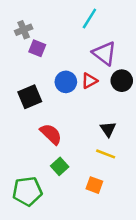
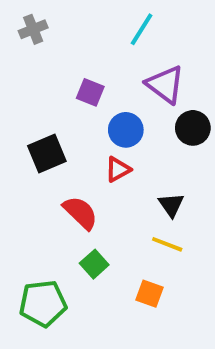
gray cross: (24, 30) -> (33, 29), moved
purple square: (37, 48) -> (90, 92), moved
red triangle: (89, 81) -> (118, 169), moved
blue circle: (66, 82) -> (126, 130), moved

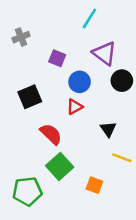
gray cross: (33, 29) -> (21, 37), moved
yellow line: (167, 244) -> (122, 158), moved
green square: (94, 264) -> (60, 166), size x1.5

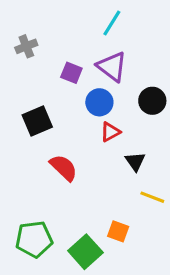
purple triangle: (104, 53) -> (112, 67), moved
red triangle: (75, 107) -> (110, 132), moved
green square: (60, 166) -> (85, 252), moved

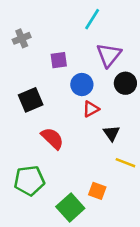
purple triangle: (112, 67) -> (109, 55), moved, turned 32
purple square: (71, 73) -> (59, 60), turned -30
green pentagon: (34, 239) -> (29, 181), moved

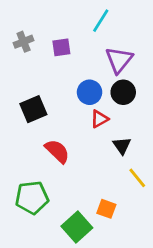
purple square: (59, 60) -> (61, 47), moved
black circle: (125, 83) -> (123, 92), moved
yellow line: (125, 163) -> (137, 178), turned 30

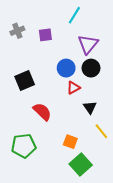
orange square: (106, 209) -> (70, 142), moved
green square: (77, 227) -> (81, 164), moved

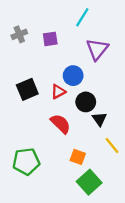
black circle: (91, 68) -> (86, 102), moved
red triangle: (73, 88) -> (58, 92), moved
red semicircle: (42, 112) -> (61, 124), moved

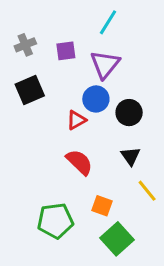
purple triangle: (97, 49) -> (105, 64), moved
black square: (27, 89) -> (30, 90), moved
black circle: (86, 102) -> (129, 113), moved
green pentagon: (26, 161) -> (55, 221), moved

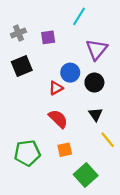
purple triangle: (105, 64) -> (97, 49), moved
orange square: (102, 206) -> (65, 150), moved, turned -32
green pentagon: (55, 221) -> (27, 153), moved

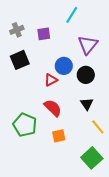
green pentagon: (27, 153) -> (25, 125), moved, turned 30
green square: (86, 175) -> (92, 158), moved

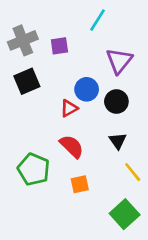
gray cross: (17, 30) -> (23, 40), size x1.5

